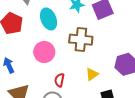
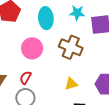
red semicircle: (59, 80) -> (26, 78), moved

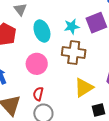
cyan star: (77, 13) -> (72, 27), moved
yellow triangle: (71, 84) -> (84, 88), size x1.5

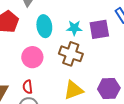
red semicircle: (38, 94) -> (28, 87), turned -32

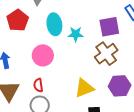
cyan star: (74, 28) -> (76, 34), moved
brown cross: (71, 54) -> (106, 54), moved, turned 35

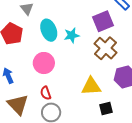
yellow triangle: (84, 88) -> (91, 86), turned 30

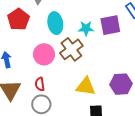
cyan star: (72, 35) -> (86, 28), moved
brown cross: (105, 48) -> (71, 49), moved

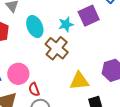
pink circle: (44, 54) -> (18, 74), moved

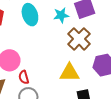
brown cross: (57, 48) -> (79, 39), moved

